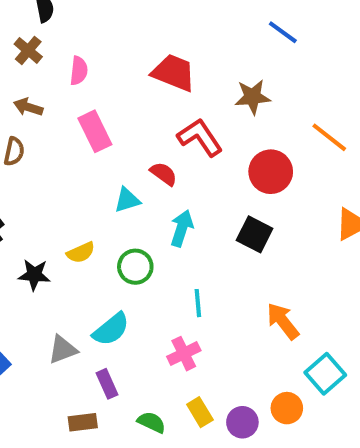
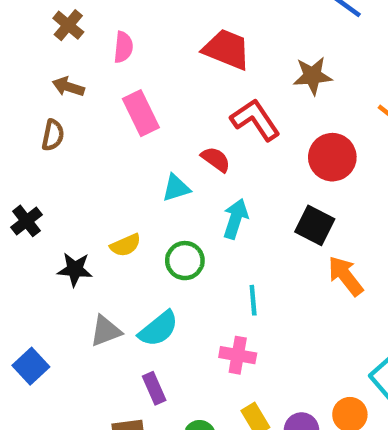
orange arrow: (283, 321) -> (346, 276), moved
gray triangle: (63, 349) -> (106, 331), moved
pink cross: (184, 354) -> (238, 355), turned 36

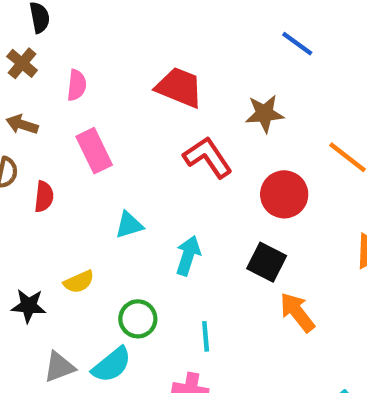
red semicircle: (216, 159) -> (44, 197), moved, turned 60
green circle: (185, 261) -> (138, 319), moved

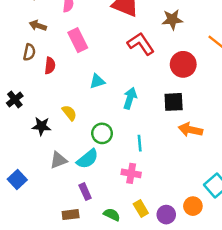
black square: (267, 262) -> (174, 102), turned -30
yellow semicircle: (79, 282) -> (69, 113), turned -105
orange arrow: (297, 312) -> (190, 130), turned -40

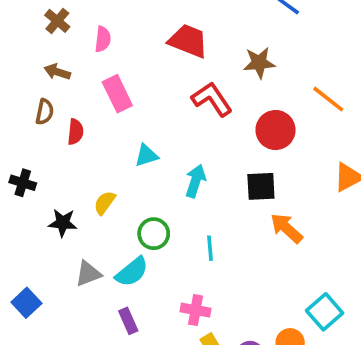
black cross: (15, 99) -> (23, 183), turned -35
yellow semicircle: (69, 113) -> (105, 203), turned -105
orange arrow: (190, 130) -> (286, 228), turned 30
pink cross: (131, 173) -> (196, 310), moved

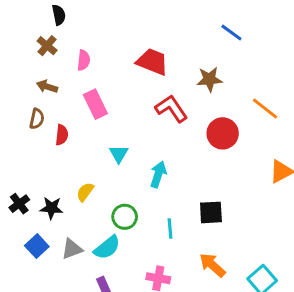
cyan triangle: (146, 155) -> (119, 154), turned -42
black cross: (23, 183) -> (19, 204), moved, turned 36
black square: (261, 186) -> (211, 212), moved
orange arrow: (286, 228) -> (212, 265), moved
blue square: (26, 303) -> (37, 246), moved

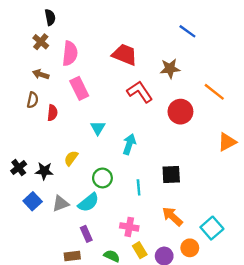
pink semicircle: (84, 60) -> (70, 53), size x1.5

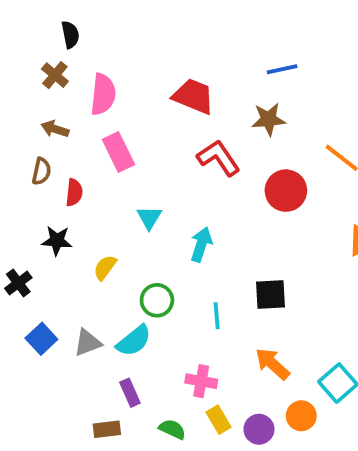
blue line: (187, 31) -> (282, 69), moved, turned -48
black star: (44, 171) -> (57, 241), moved

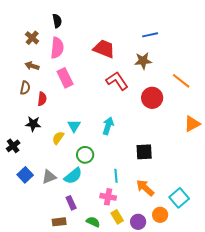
black semicircle: (70, 35) -> (57, 21), moved
cyan triangle: (149, 218) -> (74, 126), moved
cyan line: (217, 316) -> (116, 176), moved

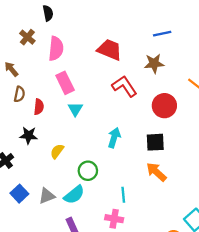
black semicircle: (57, 21) -> (48, 13), moved
brown arrow: (32, 66) -> (11, 69), moved, turned 32
cyan triangle: (74, 126) -> (75, 109), moved
black square: (144, 152) -> (155, 142), moved
orange arrow: (145, 188) -> (156, 172), moved

